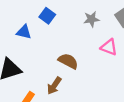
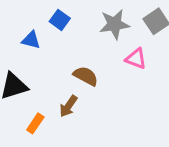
gray star: (91, 19) -> (114, 24), size x1.5

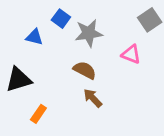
gray star: (114, 24) -> (89, 33), moved
brown arrow: (68, 106) -> (93, 98), moved, turned 102

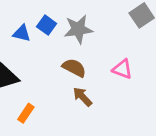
blue square: (61, 19) -> (47, 25), moved
pink triangle: (131, 54) -> (122, 69), moved

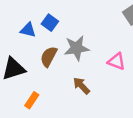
gray star: (78, 29) -> (77, 48), moved
brown semicircle: (74, 68) -> (49, 57), moved, turned -90

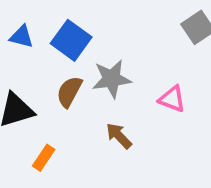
blue square: (50, 23) -> (71, 40), size x1.5
blue triangle: (28, 30) -> (22, 37), moved

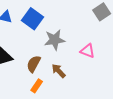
brown semicircle: (69, 92) -> (34, 64), moved
orange rectangle: (44, 158) -> (37, 86), moved

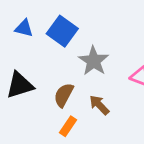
gray star: (55, 40) -> (94, 61), turned -30

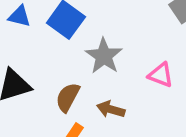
brown arrow: (99, 105) -> (111, 109), turned -30

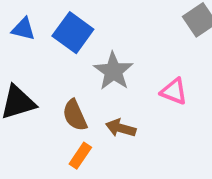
brown semicircle: (68, 97) -> (75, 115), turned -52

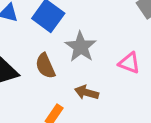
brown semicircle: (75, 115) -> (45, 66), moved

